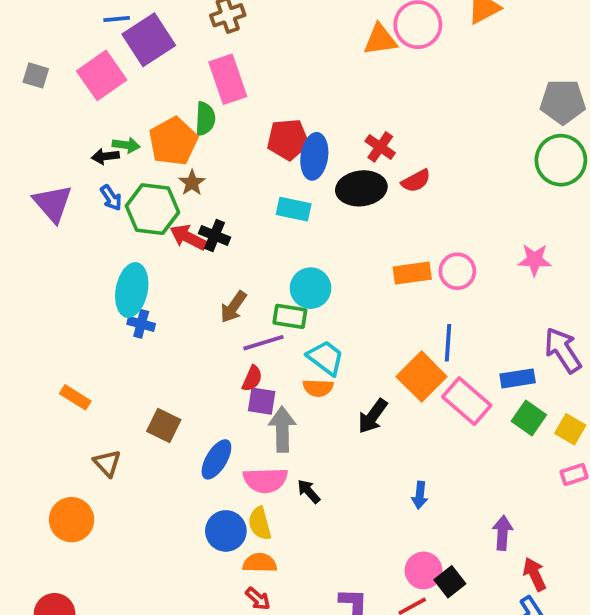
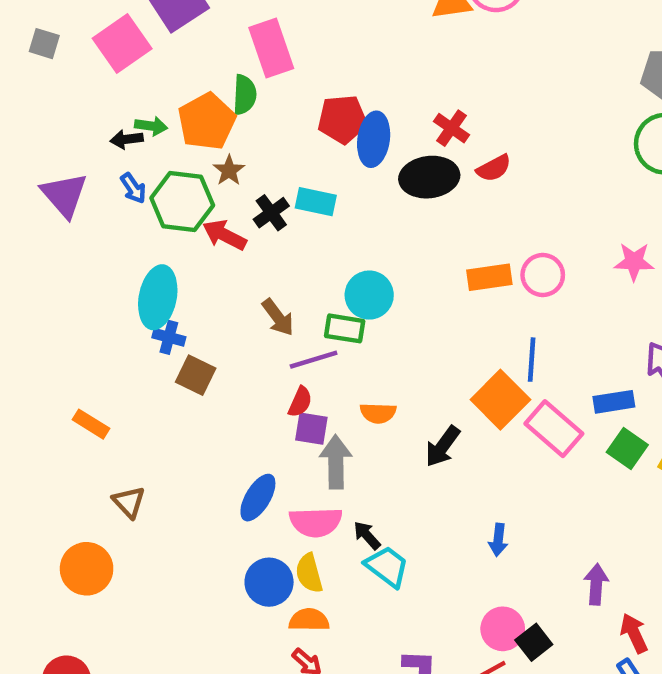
cyan rectangle: (294, 209) -> (316, 202), moved
black cross: (215, 235) -> (271, 213), moved, turned 32
brown arrow: (233, 307) -> (278, 317), turned -72
cyan trapezoid: (326, 358) -> (387, 567), moved
brown square: (164, 426) -> (196, 375), moved

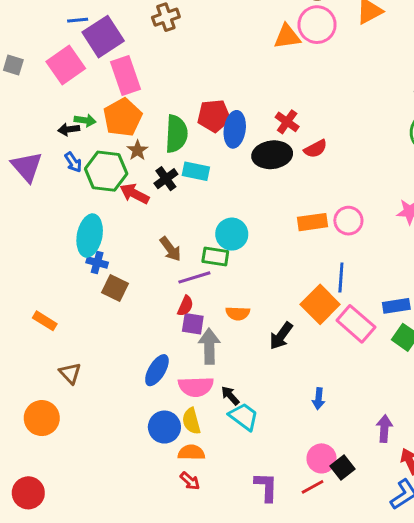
pink rectangle: (271, 48) -> (126, 75), moved
green semicircle: (245, 95) -> (176, 134), moved, size x1.4

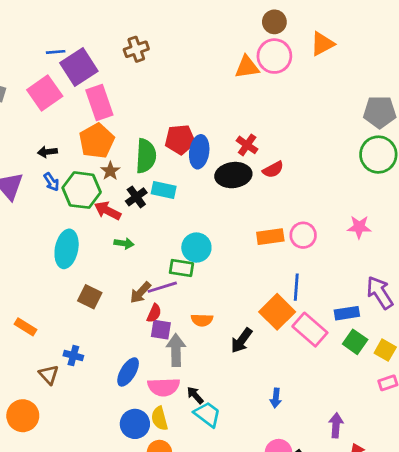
green arrow: (85, 120) -> (124, 243), moved
brown arrow: (170, 249) -> (140, 293), moved, turned 80
blue cross: (97, 262) -> (73, 356), moved

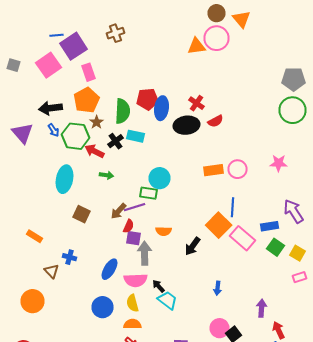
orange triangle: (322, 44) -> (242, 19), moved, turned -42
pink rectangle: (99, 103) -> (88, 72), size x0.7
black arrow: (47, 152) -> (50, 108), size x1.6
blue circle: (135, 424) -> (102, 307), moved

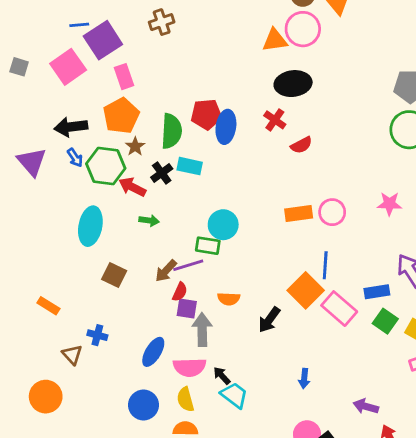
black ellipse: (186, 125) -> (293, 84), moved
purple arrow: (262, 308) -> (366, 406), turned -78

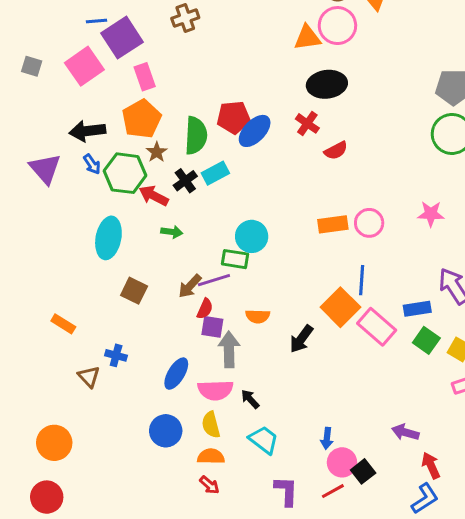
blue ellipse: (226, 127) -> (255, 131), turned 36
cyan rectangle: (190, 166) -> (215, 173), turned -40
blue arrow: (304, 378) -> (327, 438), moved
cyan trapezoid: (234, 395) -> (264, 440), moved
orange circle: (46, 397) -> (54, 443), moved

